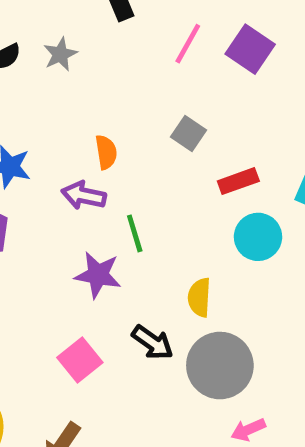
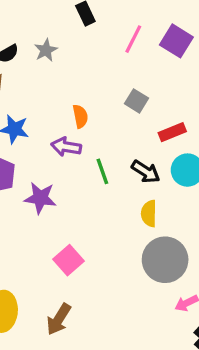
purple star: (98, 275) -> (40, 198), moved
black arrow: (152, 342) -> (146, 172), moved

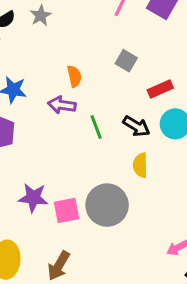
purple star: (40, 198) -> (33, 198), moved
pink square: (68, 260) -> (67, 210), turned 32
gray circle: (165, 260) -> (107, 205), moved

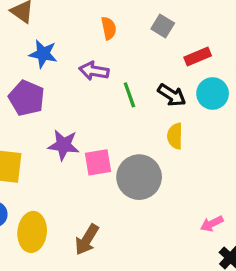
orange semicircle: (74, 76) -> (109, 28), moved
purple star: (33, 198) -> (64, 145), moved
pink square: (67, 210) -> (98, 162), moved

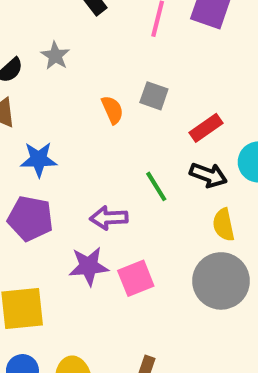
gray square: (163, 26) -> (154, 96), moved
red rectangle: (198, 56) -> (206, 128), moved
purple arrow: (94, 71) -> (109, 218), moved
gray circle: (139, 177) -> (221, 281), moved

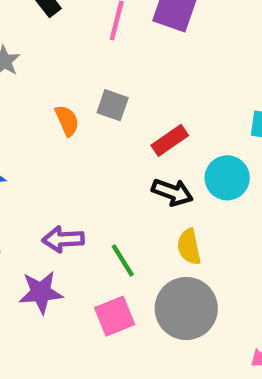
green line: (156, 186) -> (123, 261), moved
pink square: (136, 278) -> (115, 316), moved

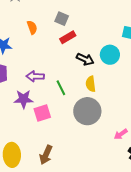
orange semicircle: (67, 121) -> (32, 27), moved
red rectangle: (170, 140) -> (68, 37), moved
pink square: (115, 316) -> (42, 113), moved

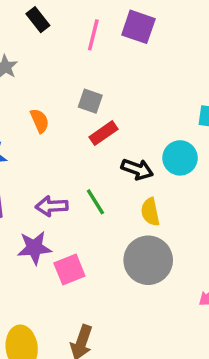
green line: (61, 88) -> (95, 202), moved

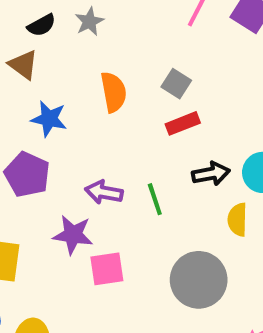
orange semicircle: (40, 121) -> (114, 92), size x1.4
black arrow: (137, 169) -> (211, 174), turned -44
yellow semicircle: (150, 212) -> (237, 220), moved

